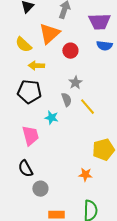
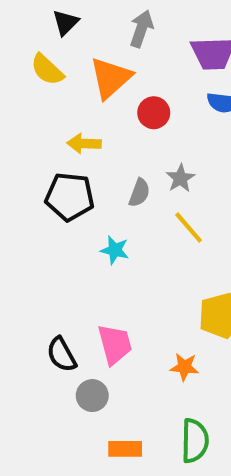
yellow semicircle: (23, 45) -> (47, 70), moved
gray star: (75, 83) -> (180, 178), moved
gray semicircle: (66, 100) -> (139, 193), moved, turned 40
pink trapezoid: (30, 136) -> (115, 344), moved

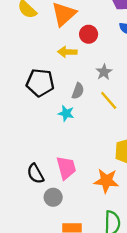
yellow arrow: (84, 143) -> (67, 52), moved
gray semicircle: (139, 193) -> (78, 91), moved
orange star: (184, 367) -> (106, 181), size x1.5

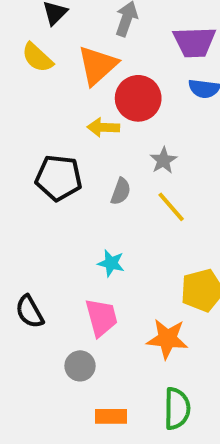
red circle: (89, 34) -> (138, 98), size x1.5
cyan star: (66, 113) -> (111, 263), moved
black semicircle: (35, 174) -> (30, 312), moved

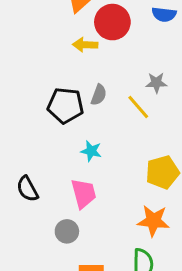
gray star: (163, 160) -> (156, 83), moved, turned 30
black pentagon: (59, 178) -> (65, 105), moved
orange star: (167, 339) -> (153, 221), moved

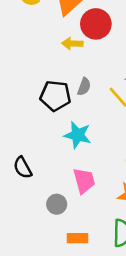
cyan star: (91, 151) -> (78, 135), size x1.5
pink trapezoid: (84, 193) -> (84, 181), moved

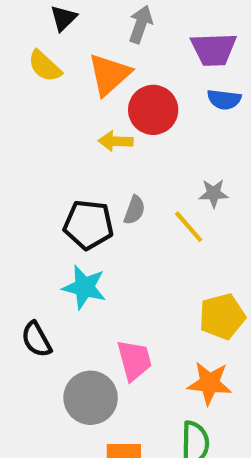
cyan star: (78, 135) -> (84, 287), moved
gray circle: (57, 204) -> (91, 398), size x1.6

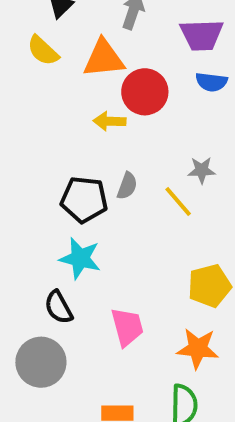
orange triangle: (109, 74) -> (104, 58), turned 36
black semicircle: (36, 339) -> (59, 307), moved
gray circle: (91, 398) -> (41, 362), moved

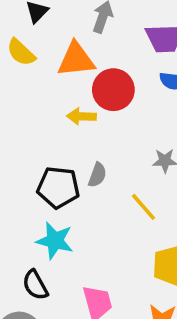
yellow line: (178, 202) -> (144, 207), moved

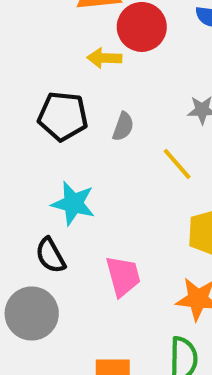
black pentagon: (58, 187) -> (63, 116), moved

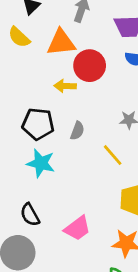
cyan star: (73, 203) -> (41, 163), moved
pink trapezoid: (123, 276) -> (77, 228), turned 68

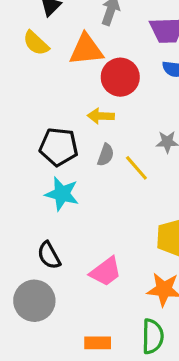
yellow arrow: (65, 86) -> (101, 116), moved
yellow line: (113, 155) -> (136, 168), moved

